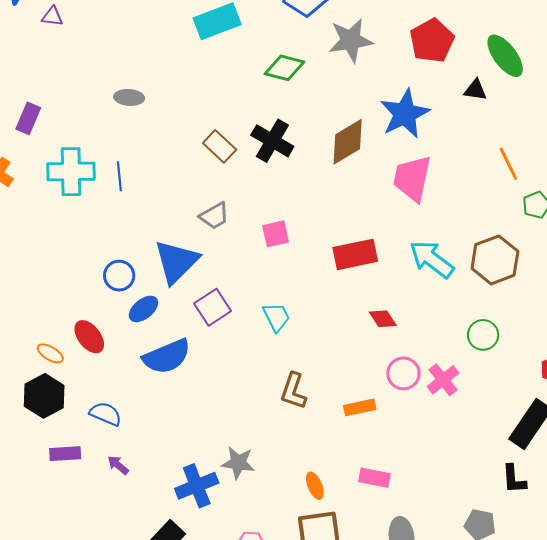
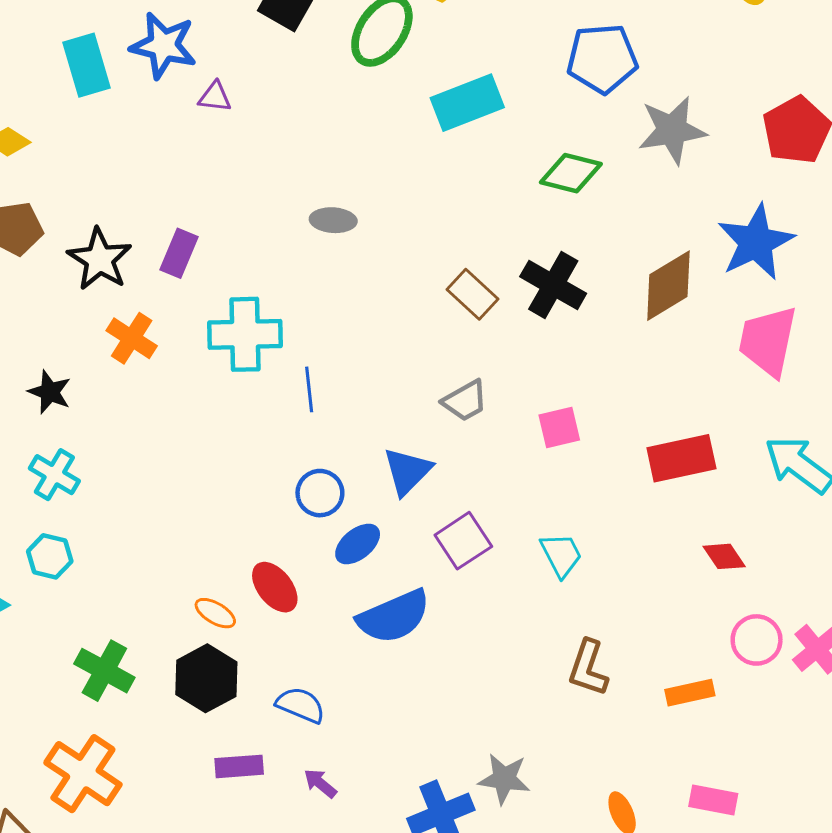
blue line: (119, 176) -> (309, 389), moved
blue triangle: (176, 262) -> (407, 471), size x0.7

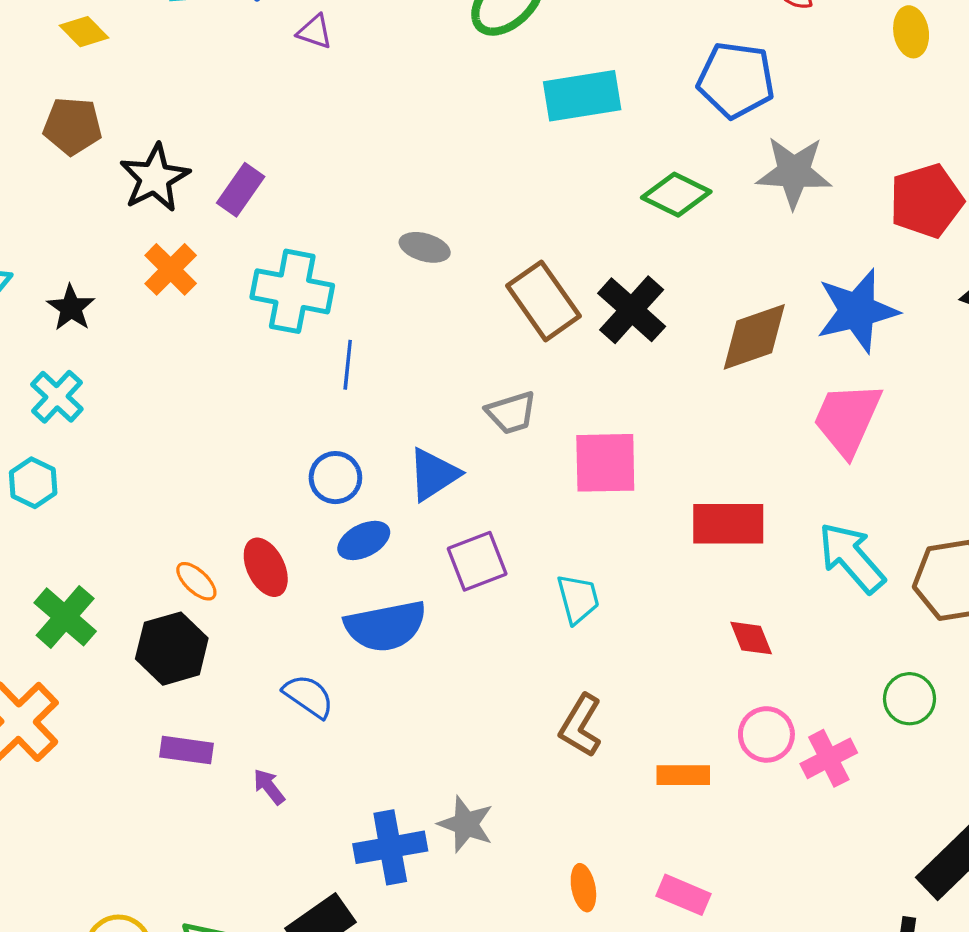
gray ellipse: (333, 220) -> (425, 247), moved
brown rectangle: (472, 294) -> (544, 301), size x1.4
pink square: (559, 427) -> (605, 463), size x1.5
blue semicircle: (301, 705) -> (308, 696), moved

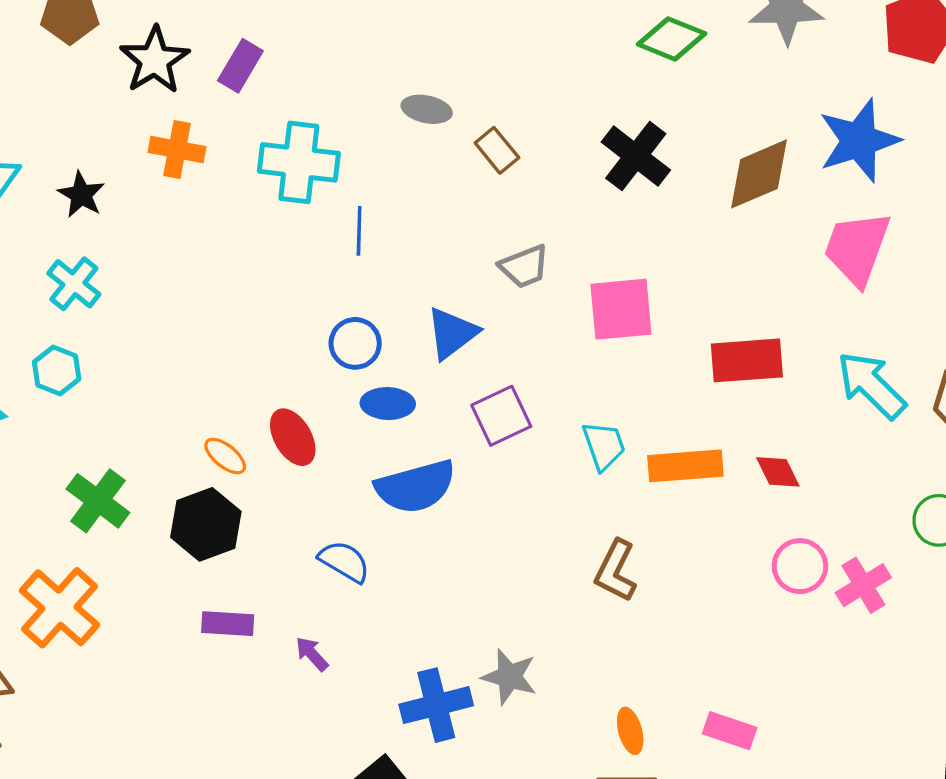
orange cross: (171, 269) -> (177, 150), turned -30
brown rectangle: (544, 301) -> (497, 150), moved, size x0.6
blue ellipse: (364, 540) -> (388, 404), turned 33
orange rectangle: (683, 775) -> (685, 466), moved, size x1.4

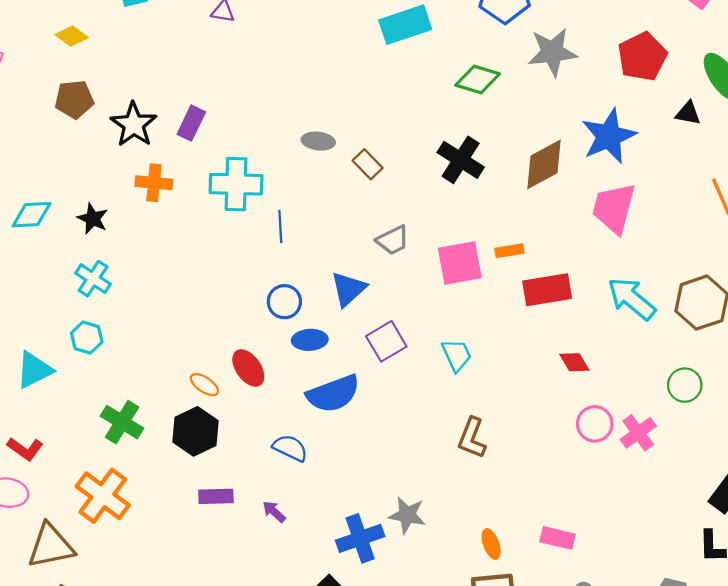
orange rectangle: (685, 466) -> (509, 251), moved, size x0.6

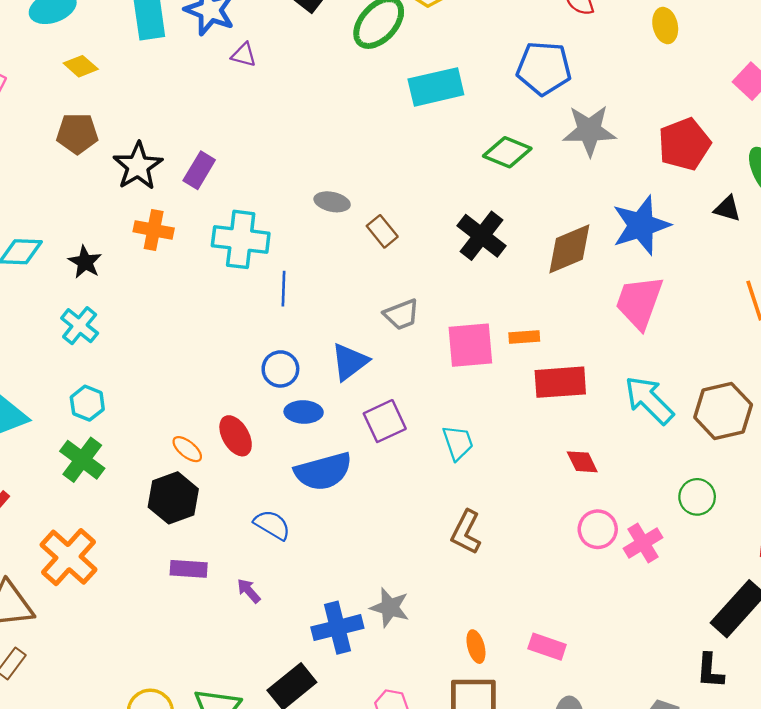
cyan hexagon: (87, 338) -> (87, 403), moved
green cross: (122, 422) -> (82, 460), moved

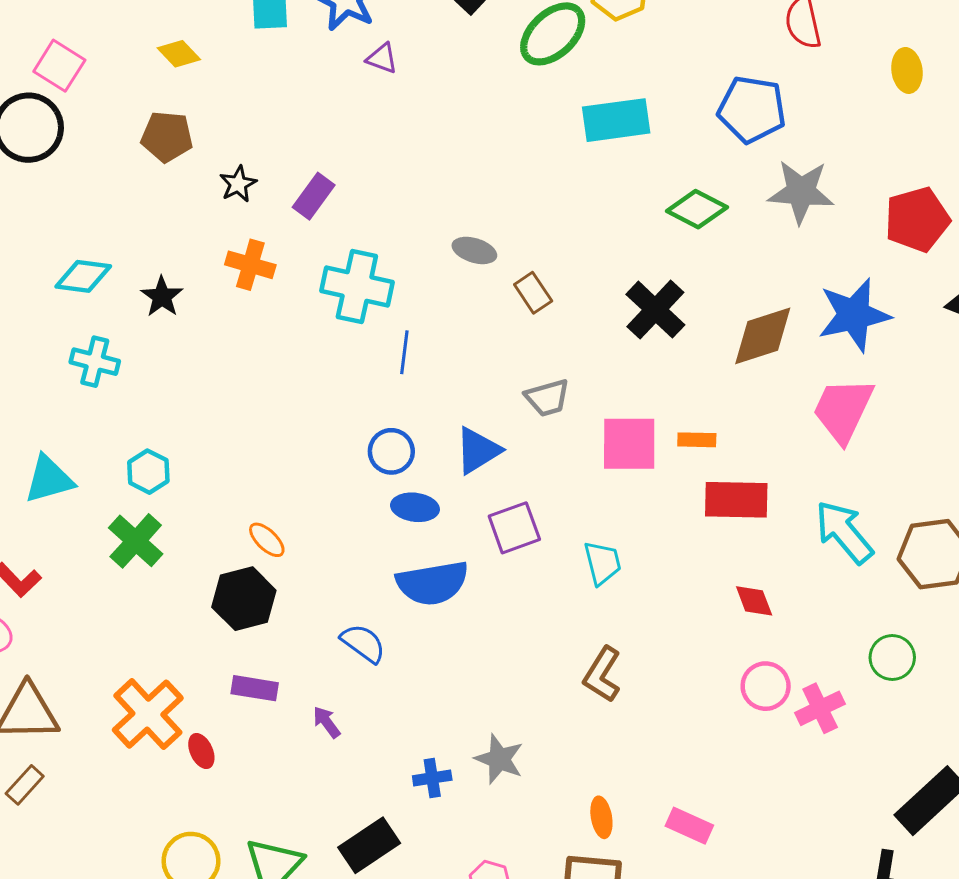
black star: (138, 166) -> (238, 184), size x0.6
cyan cross: (80, 326) -> (95, 362), moved, turned -30
red ellipse: (236, 436) -> (201, 751), moved, size x0.7
orange cross: (69, 557) -> (148, 714), moved
blue cross: (337, 628) -> (432, 778), size x0.6

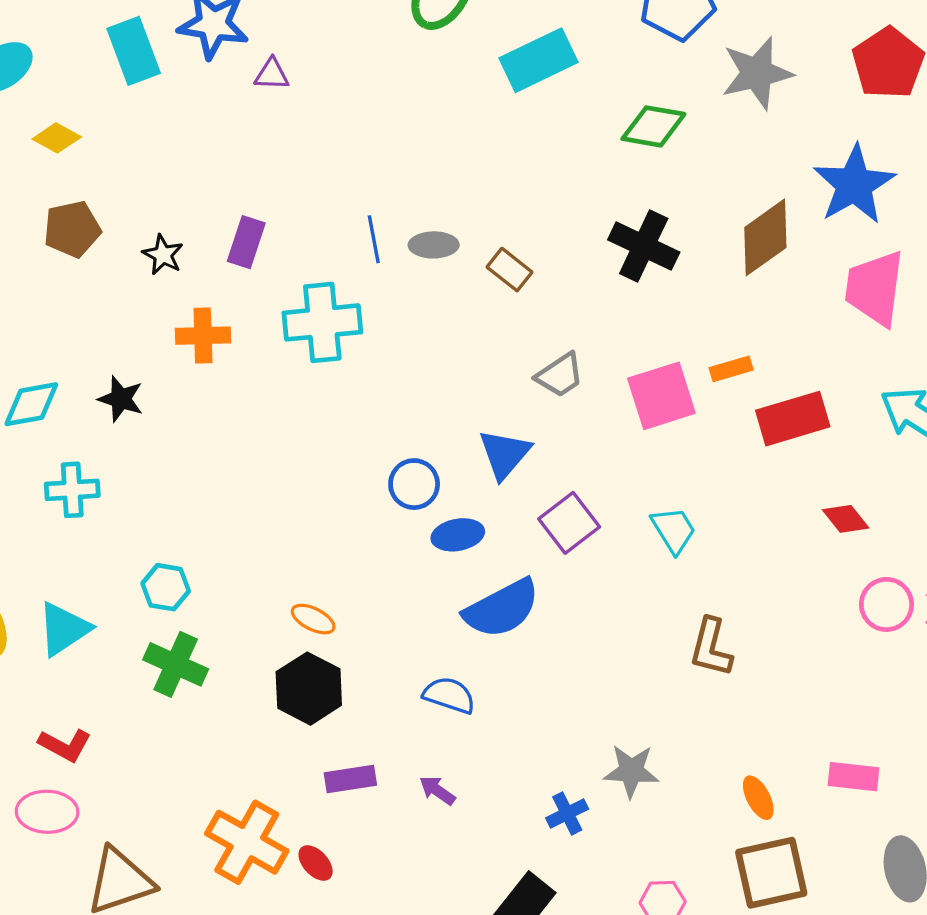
blue line: (404, 352) -> (374, 239), moved

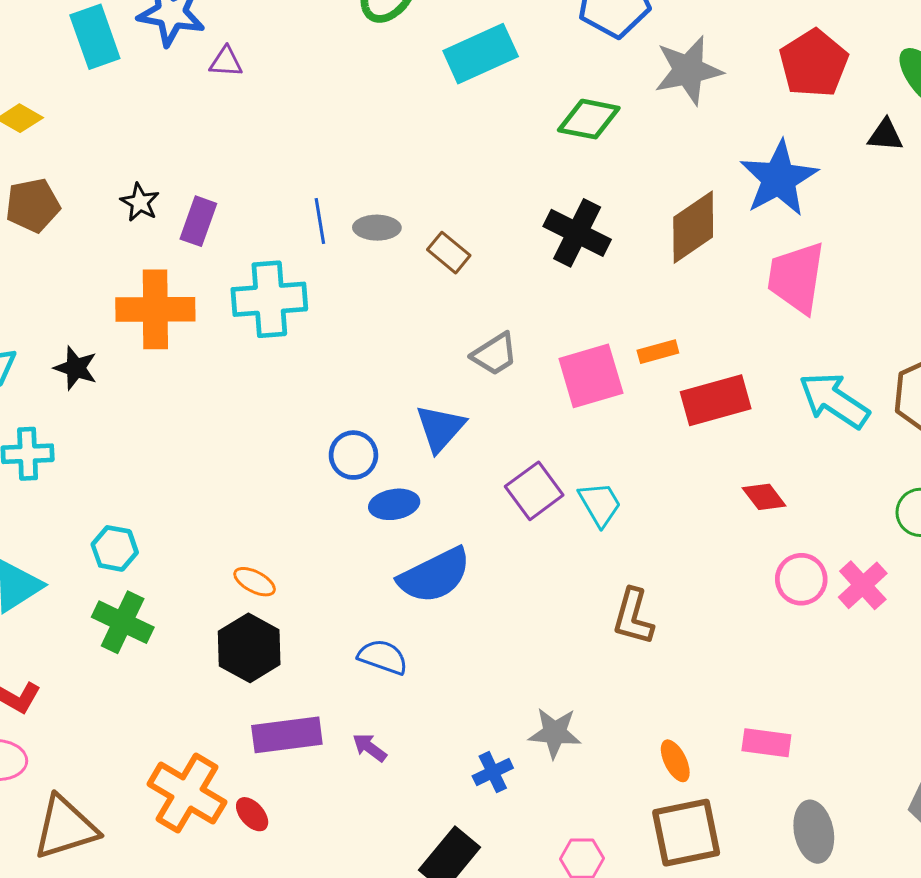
black star: (163, 255) -> (140, 202), moved
orange cross: (203, 336) -> (155, 309), size x1.5
purple square: (569, 523) -> (534, 491), moved
purple rectangle: (350, 779) -> (287, 735), size x1.4

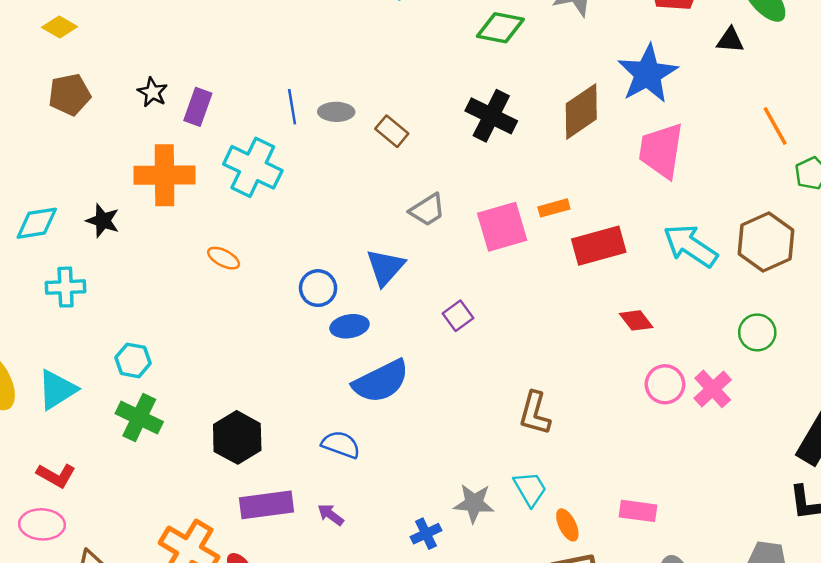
cyan cross: (269, 299) -> (253, 167), turned 30
purple square: (534, 491) -> (458, 316), size x0.7
cyan trapezoid: (600, 504) -> (530, 489), moved
orange ellipse: (255, 582) -> (224, 258), moved

